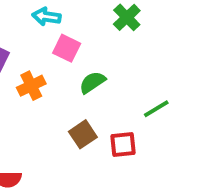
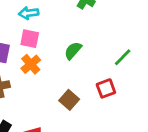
pink square: (67, 48) -> (30, 39), moved
brown square: (83, 134) -> (69, 100), moved

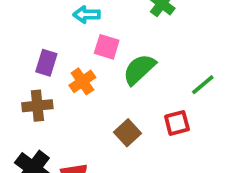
pink square: (30, 39) -> (107, 47), moved
green semicircle: (73, 51) -> (139, 69), size x1.4

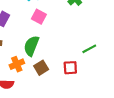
green semicircle: (139, 69) -> (31, 46), moved, turned -36
orange cross: (82, 81) -> (17, 64), moved

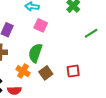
green line: (89, 49) -> (91, 33), moved
orange cross: (17, 64) -> (23, 71), turned -32

